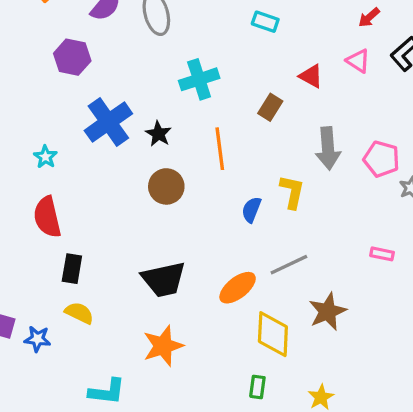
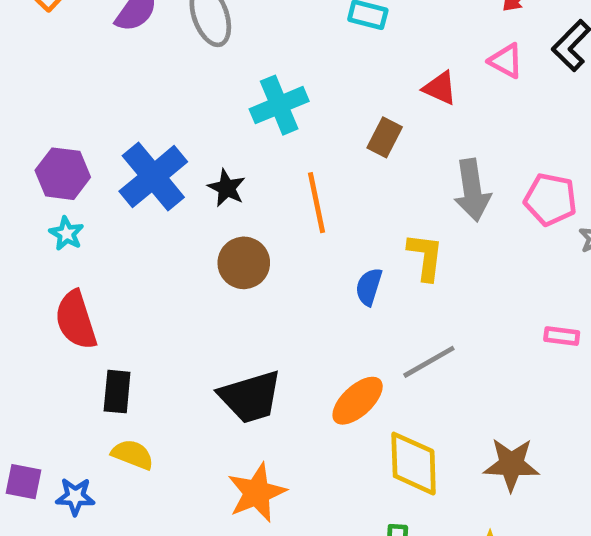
purple hexagon: (72, 57) -> (63, 174), moved
brown star: (328, 312) -> (511, 464), moved, turned 30

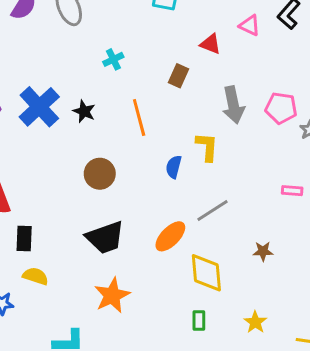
cyan cross: (279, 105) -> (113, 59), size x0.6
brown circle: (244, 263) -> (100, 174), moved
brown star: (511, 464) -> (263, 251), moved, size x0.6

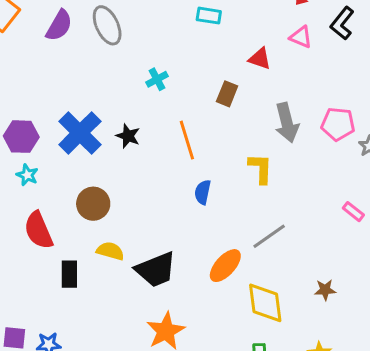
blue semicircle: (174, 167) -> (203, 192), moved
brown circle: (100, 174) -> (93, 204), moved
pink rectangle: (292, 191) -> (353, 212), turned 36
brown star: (263, 251) -> (325, 290), moved
yellow semicircle: (35, 276) -> (110, 251), moved

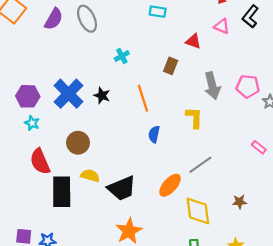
black rectangle: (69, 274) -> (62, 192), size x1.6

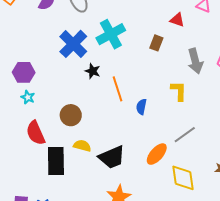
cyan cross: (122, 56) -> (111, 34), size x2.0
blue cross: (69, 94) -> (73, 44), moved
orange line: (143, 98) -> (118, 89), moved

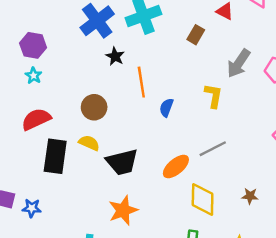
gray arrow: (195, 61) -> (239, 63), turned 40
brown circle: (71, 115) -> (94, 107), moved
red semicircle: (36, 133) -> (36, 119), turned 80

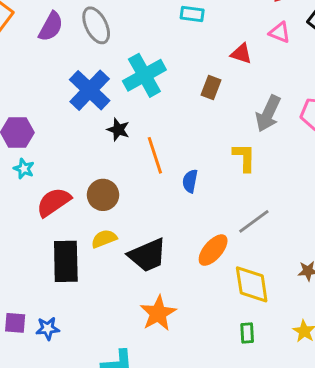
red semicircle: (36, 119) -> (54, 202), moved
yellow semicircle: (89, 143) -> (104, 239), turned -36

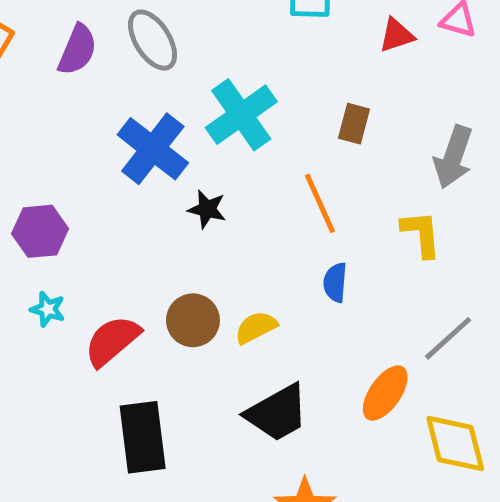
red triangle: (241, 54) -> (397, 35), moved, turned -30
orange line: (155, 155) -> (320, 203), moved
cyan star: (24, 169) -> (48, 309), moved
yellow semicircle: (104, 239) -> (256, 327), moved

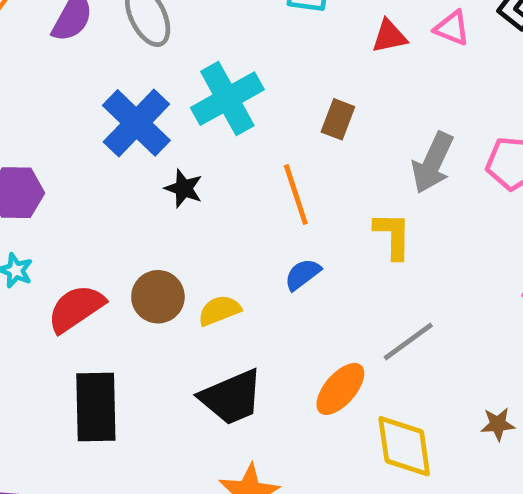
blue semicircle: (335, 282) -> (303, 274), turned 42

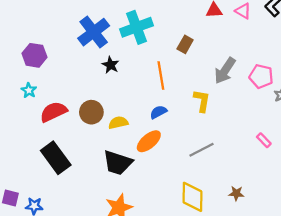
orange ellipse: (340, 389) -> (149, 141), moved
black trapezoid: (231, 397) -> (118, 163), turned 32
black rectangle: (96, 407) -> (56, 158), turned -44

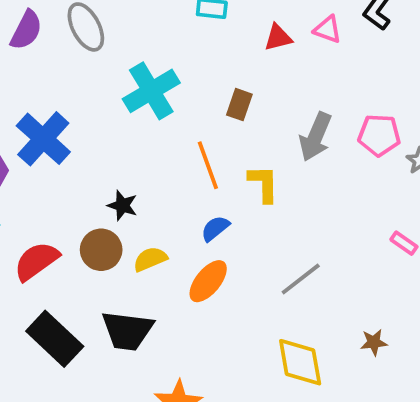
blue cross: (94, 32) -> (43, 139), moved
black star: (111, 65) -> (122, 205), moved
yellow L-shape: (202, 101) -> (264, 184), moved
black trapezoid: (118, 163) -> (127, 331), moved

